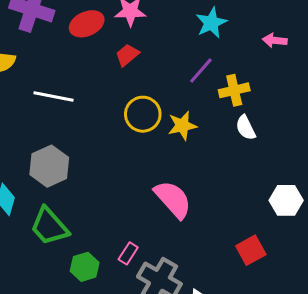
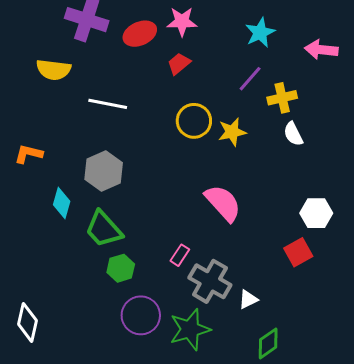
pink arrow: (275, 40) -> (321, 50), size x1.4
white hexagon: (286, 200) -> (316, 213), moved
green hexagon: (85, 267) -> (121, 268), moved

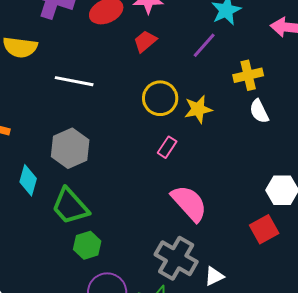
purple line: (250, 79) -> (204, 45), moved
pink semicircle: (223, 203) -> (189, 203), moved
pink rectangle: (180, 255) -> (167, 147), moved

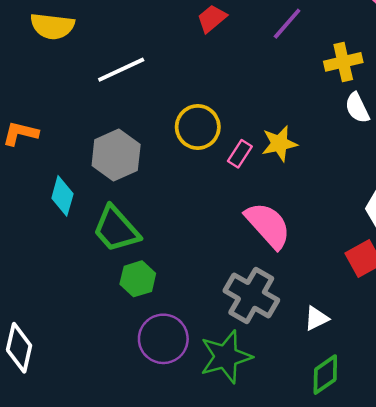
white line: (74, 81) -> (121, 70), turned -36
yellow circle: (160, 98) -> (198, 127), moved
yellow star: (198, 109) -> (279, 144), moved
white triangle: (214, 276) -> (316, 318), moved

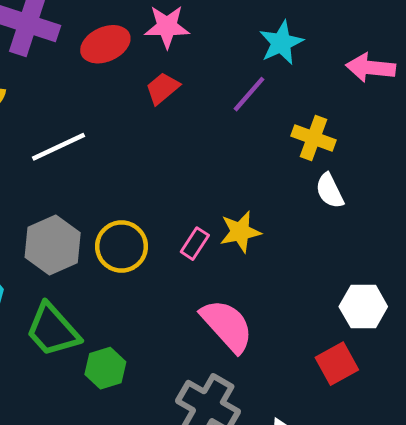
yellow cross: (343, 62) -> (313, 138), turned 33
yellow circle: (198, 127) -> (122, 246), moved
green hexagon: (138, 279) -> (105, 368), moved

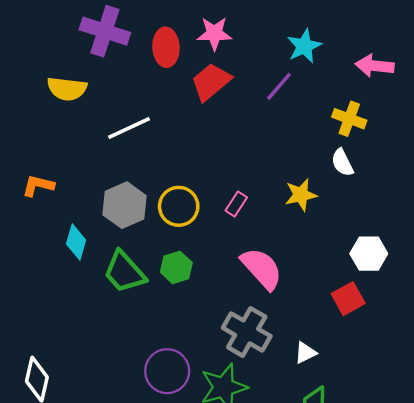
red ellipse: (105, 44) -> (166, 47), turned -69
red trapezoid: (163, 88) -> (211, 82), size x1.5
yellow cross: (313, 138) -> (349, 119), moved
yellow star: (240, 232) -> (301, 195), moved
green hexagon: (105, 368) -> (176, 267), moved

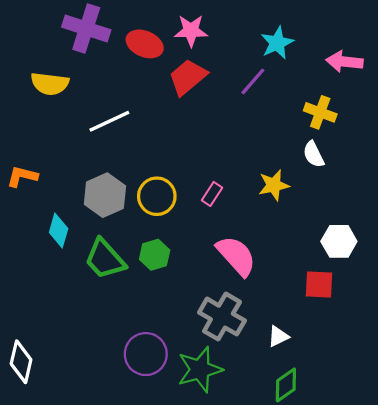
red ellipse: (166, 47) -> (145, 44), turned -64
red square: (348, 299) -> (319, 285), turned 32

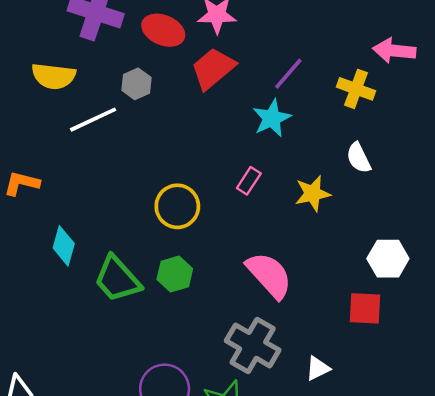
cyan star: (277, 43) -> (272, 118), moved
yellow cross: (320, 112) -> (356, 89), moved
white line: (109, 121) -> (93, 120), moved
pink rectangle: (212, 194) -> (249, 181), moved
gray hexagon: (105, 195) -> (136, 84), moved, size x0.6

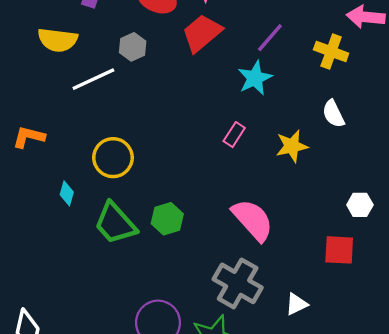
yellow circle: (177, 206) -> (113, 158), moved
cyan diamond: (64, 246) -> (67, 193), size x0.7
white hexagon: (388, 259) -> (360, 205), size x0.7

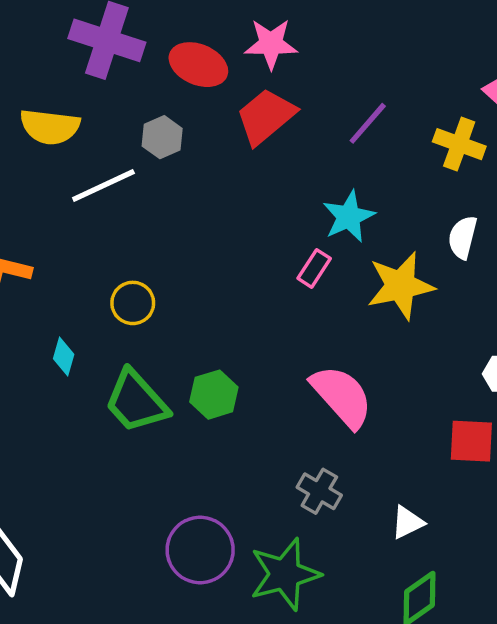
cyan star: (255, 78) -> (349, 217), moved
white semicircle: (333, 114) -> (463, 237), turned 40
yellow star: (292, 146) -> (400, 286), size x1.4
yellow circle: (113, 158) -> (133, 303), size x0.7
gray cross: (238, 283) -> (319, 491), size x0.6

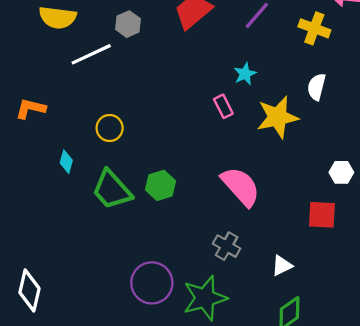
cyan star: (349, 217) -> (245, 74), size x0.7
pink rectangle: (314, 268) -> (223, 106), turned -60

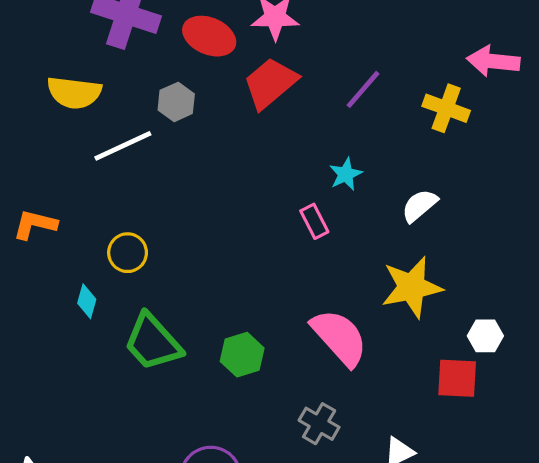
white semicircle: (316, 87) -> (419, 206), moved, turned 36
yellow star: (277, 117) -> (412, 287), moved
yellow circle: (110, 128) -> (128, 253), moved
white hexagon: (341, 172) -> (485, 336), moved
green hexagon: (161, 185) -> (242, 355), moved

